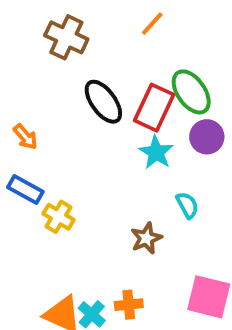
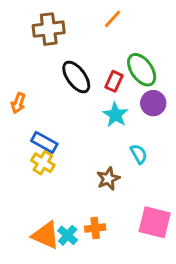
brown cross: (66, 37) -> (49, 29), turned -32
red rectangle: (154, 108) -> (114, 81), size x0.6
orange arrow: (25, 137) -> (18, 103), turned 60
blue rectangle: (25, 189) -> (44, 142), moved

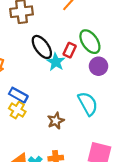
cyan star: (115, 115) -> (56, 62), moved
cyan semicircle: (139, 154) -> (88, 104), size x1.6
brown star: (108, 179) -> (56, 121), moved

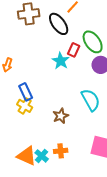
black ellipse: (42, 47) -> (59, 24), moved
blue rectangle: (18, 95) -> (26, 92), turned 36

